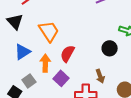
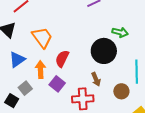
black circle: (110, 48) -> (104, 51), size x1.6

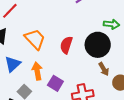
red semicircle: (62, 59) -> (66, 45), moved
brown arrow: (96, 79) -> (104, 69), moved

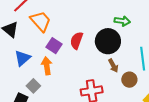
orange trapezoid: (35, 39) -> (41, 21), moved
purple square: (55, 83) -> (54, 46), moved

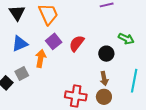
black circle: (108, 41) -> (106, 54), size x0.6
brown circle: (129, 80) -> (104, 97), moved

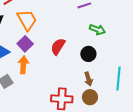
green arrow: (126, 39) -> (97, 30), moved
purple square: (54, 41) -> (25, 44), moved

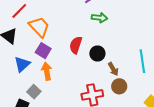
green arrow: (97, 30) -> (99, 18), moved
black circle: (88, 54) -> (97, 54), moved

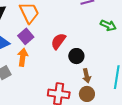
green arrow: (99, 18) -> (108, 25), moved

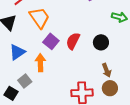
purple square: (26, 36) -> (51, 41), moved
black circle: (76, 56) -> (101, 42), moved

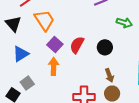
orange arrow: (40, 63) -> (54, 66), moved

